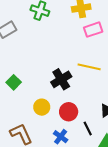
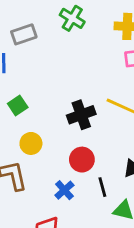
yellow circle: (42, 107) -> (31, 143), moved

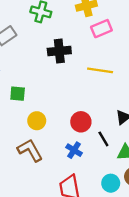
green square: (18, 106) -> (18, 94), turned -35
black cross: (81, 115) -> (59, 51), moved, turned 30

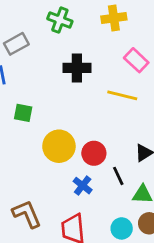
pink rectangle: (101, 29) -> (136, 60), moved, turned 60
yellow circle: (37, 121) -> (59, 146), moved, size x1.5
brown L-shape: (30, 150) -> (27, 214), moved

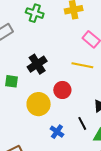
black cross: (77, 68) -> (37, 64), moved, turned -30
red circle: (94, 153) -> (62, 90), moved

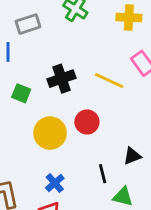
yellow line: (82, 65) -> (109, 80), moved
blue cross: (57, 132) -> (55, 183), moved

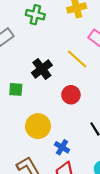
yellow line: (109, 80) -> (77, 59), turned 35
yellow circle: (50, 133) -> (38, 126), moved

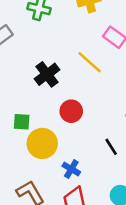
green square: (16, 89) -> (22, 122), moved
red circle: (71, 95) -> (71, 111), moved

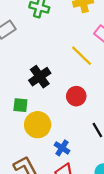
black cross: (47, 74) -> (40, 77), moved
red circle: (71, 111) -> (76, 96), moved

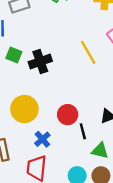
red circle: (76, 96) -> (68, 115), moved
green square: (20, 105) -> (14, 55), moved

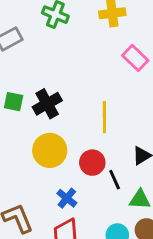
yellow line: (88, 52) -> (104, 117), moved, turned 40
yellow circle: (24, 109) -> (50, 150), moved

